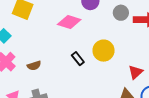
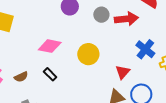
pink diamond: (69, 22) -> (50, 46), moved
black rectangle: (78, 59) -> (50, 74), moved

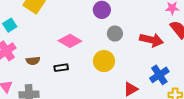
gray circle: (101, 15) -> (115, 34), moved
black rectangle: (50, 74) -> (61, 68), turned -72

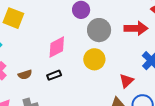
gray circle: (115, 34) -> (99, 30), size x1.5
pink diamond: (70, 41) -> (57, 47), turned -45

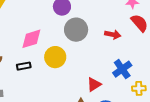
red arrow: (136, 28) -> (113, 34), size x0.7
yellow circle: (94, 59) -> (55, 57), moved

